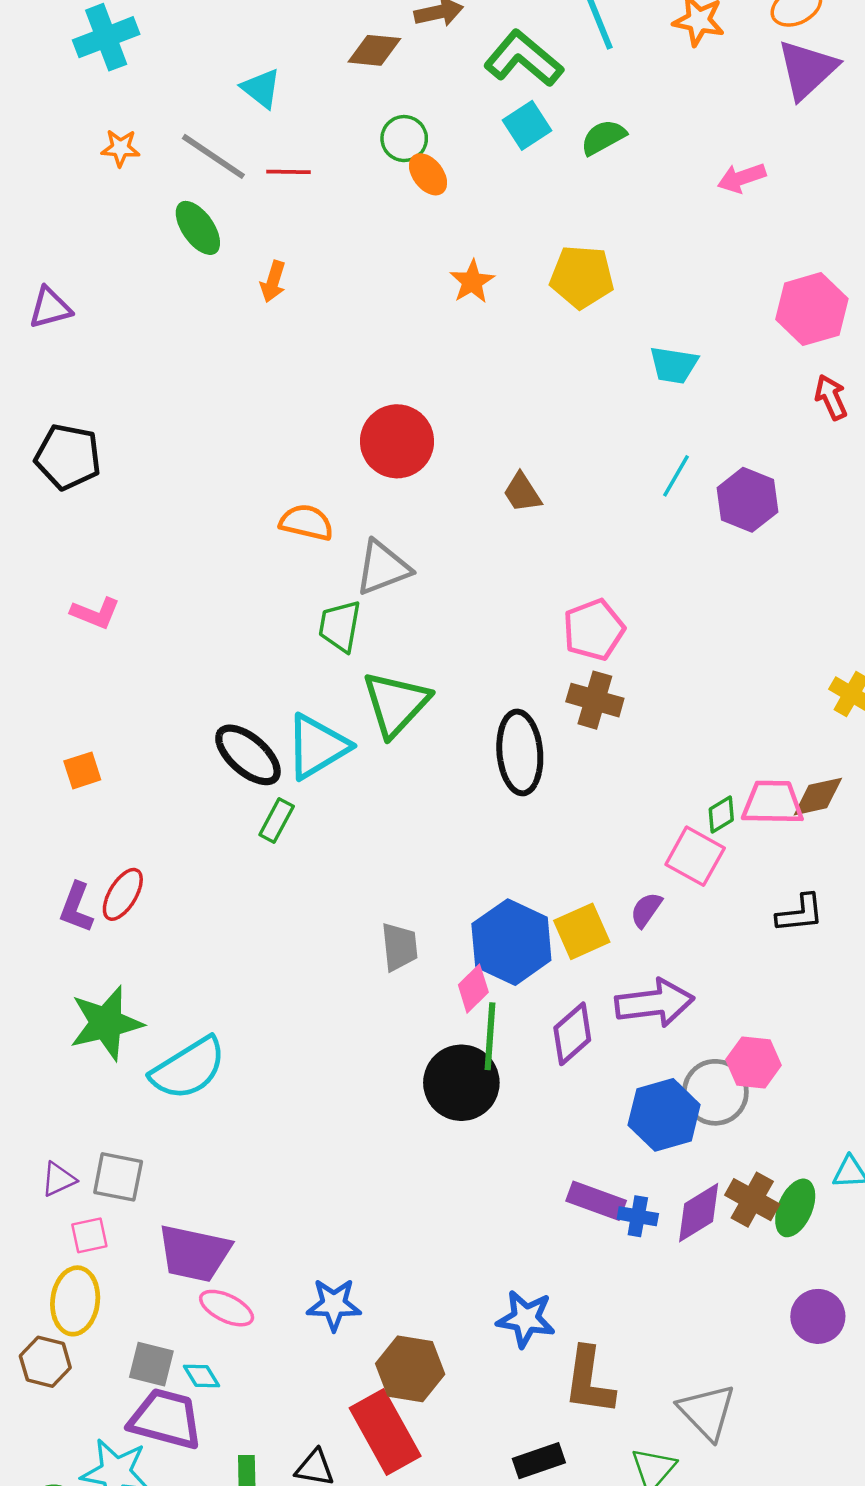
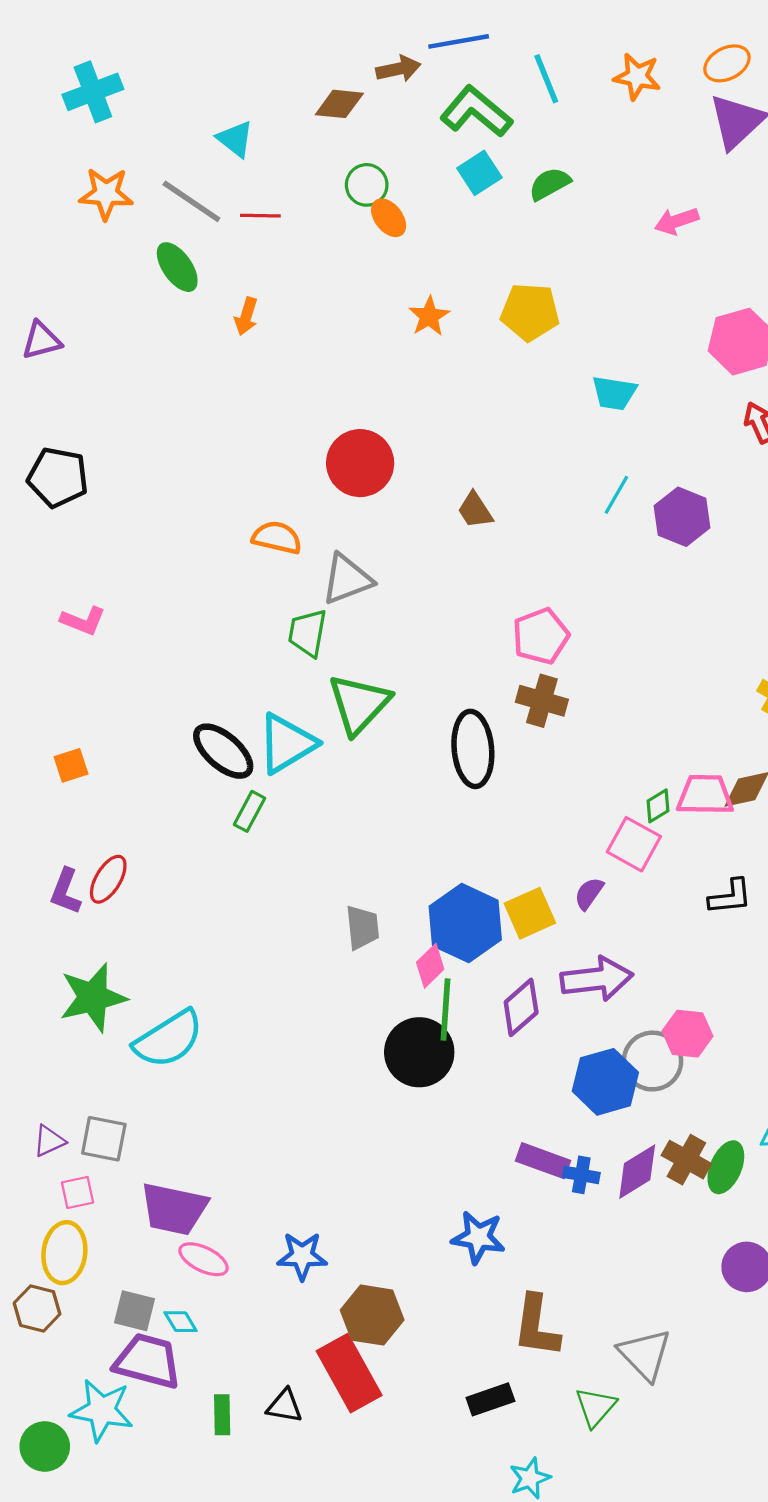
orange star: (120, 148) -> (106, 194), size x1.5
blue star: (526, 1319) -> (478, 1237), moved

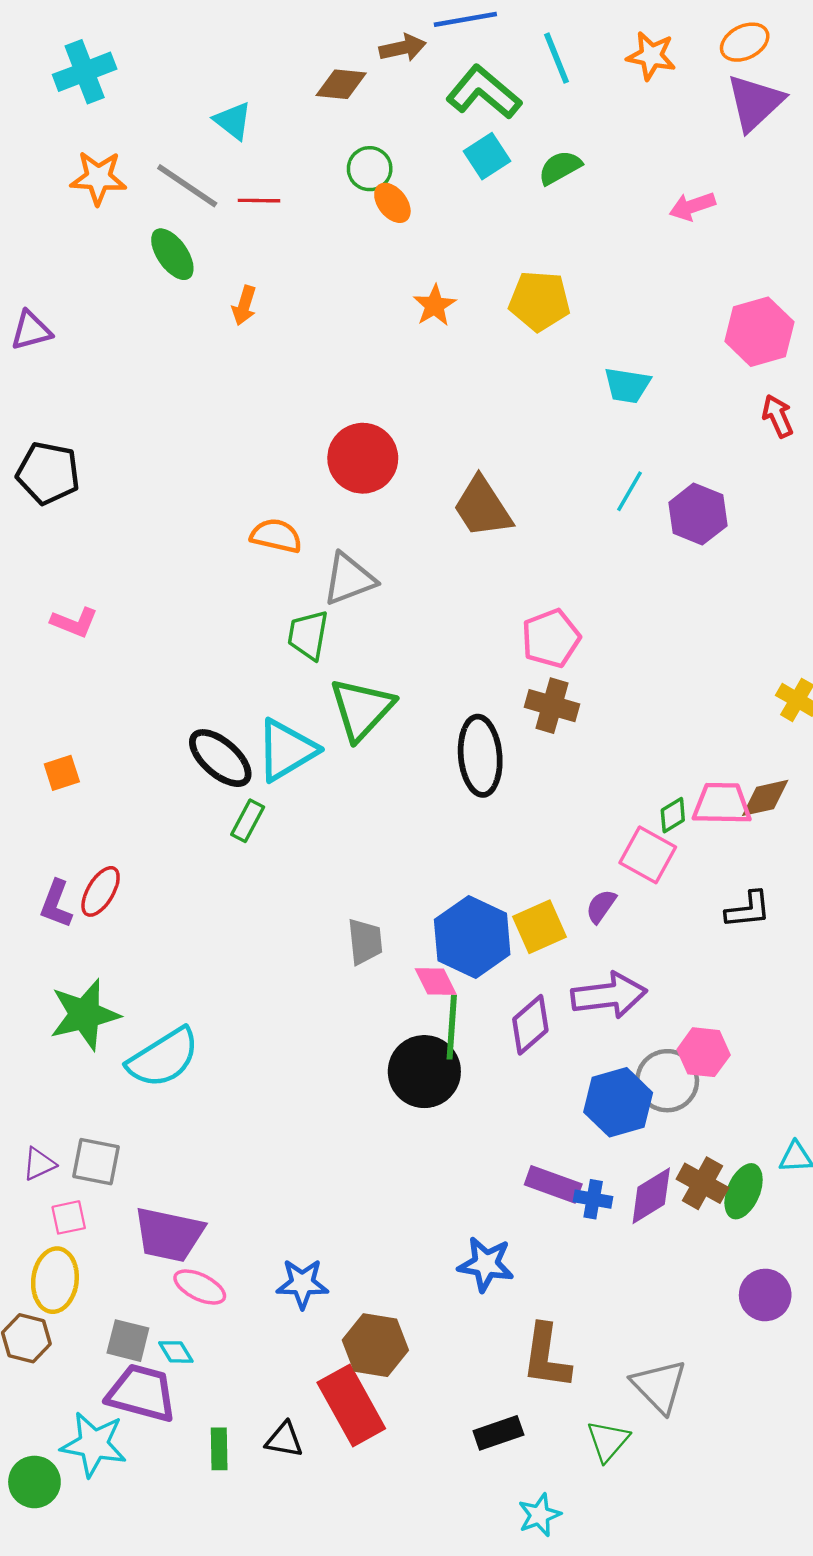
brown trapezoid: (475, 510) -> (482, 507), size x1.6
pink diamond: (430, 966) -> (436, 981), turned -72

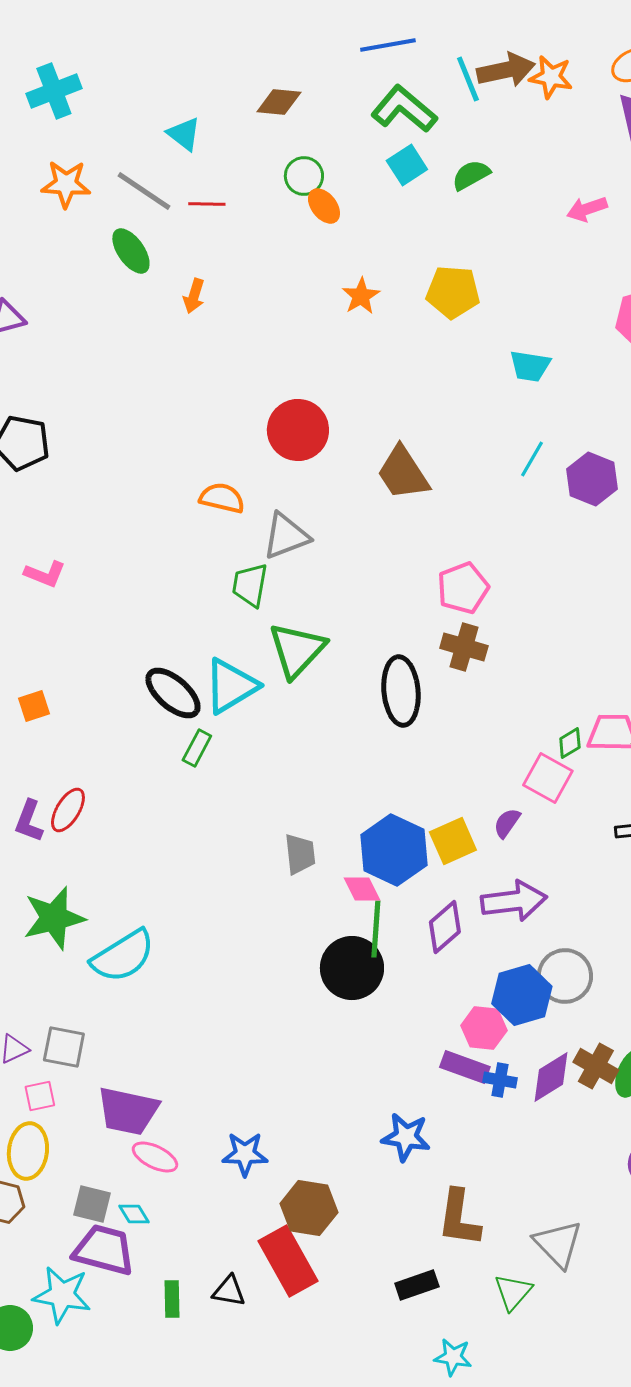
brown arrow: (403, 48) -> (506, 70), moved, size x1.4
pink hexagon: (704, 1052) -> (484, 1028), moved
cyan star: (539, 1515) -> (453, 1357), turned 30

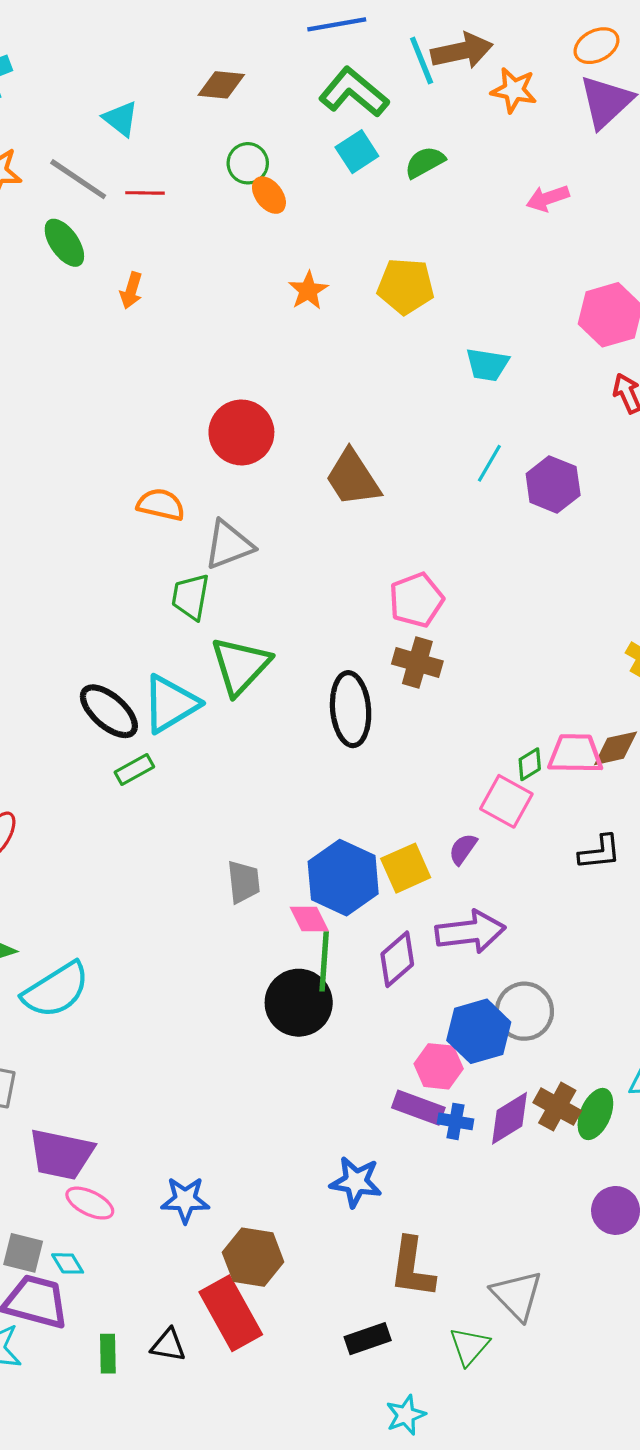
orange star: (551, 77) -> (514, 90), moved
green rectangle: (197, 748) -> (134, 770), turned 33
cyan star: (453, 1357) -> (406, 1415), turned -30

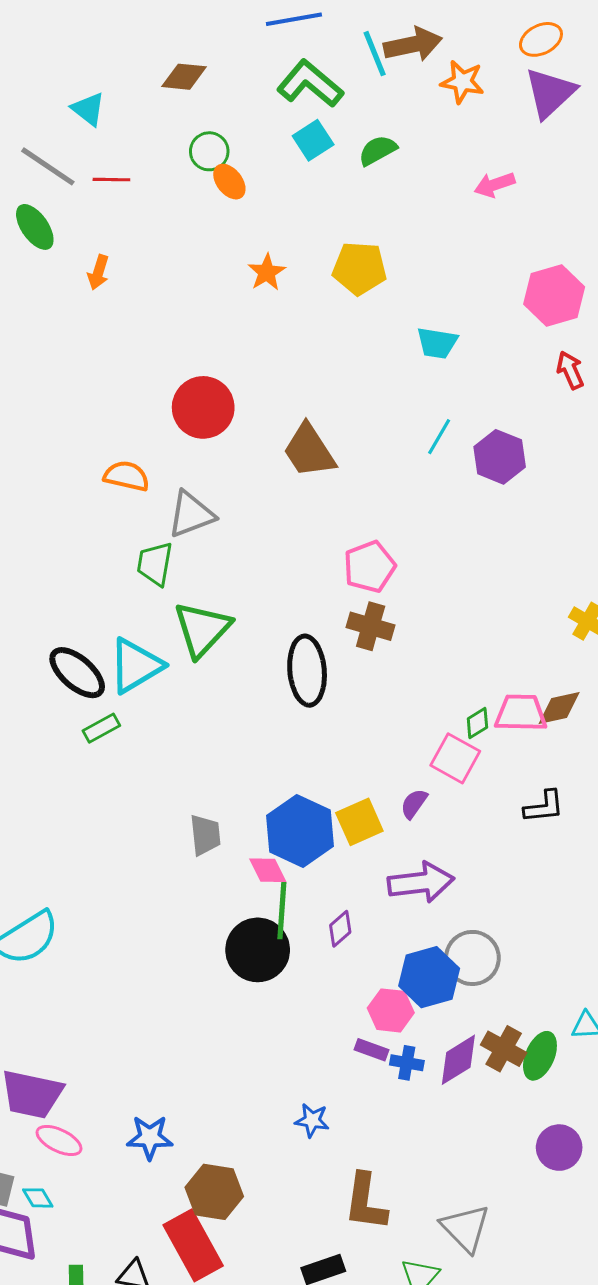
purple diamond: (397, 959) -> (340, 929), moved, size x0.7
purple rectangle: (418, 1108) -> (372, 1050), size x0.7
blue star: (356, 1182) -> (312, 1120), size x0.7

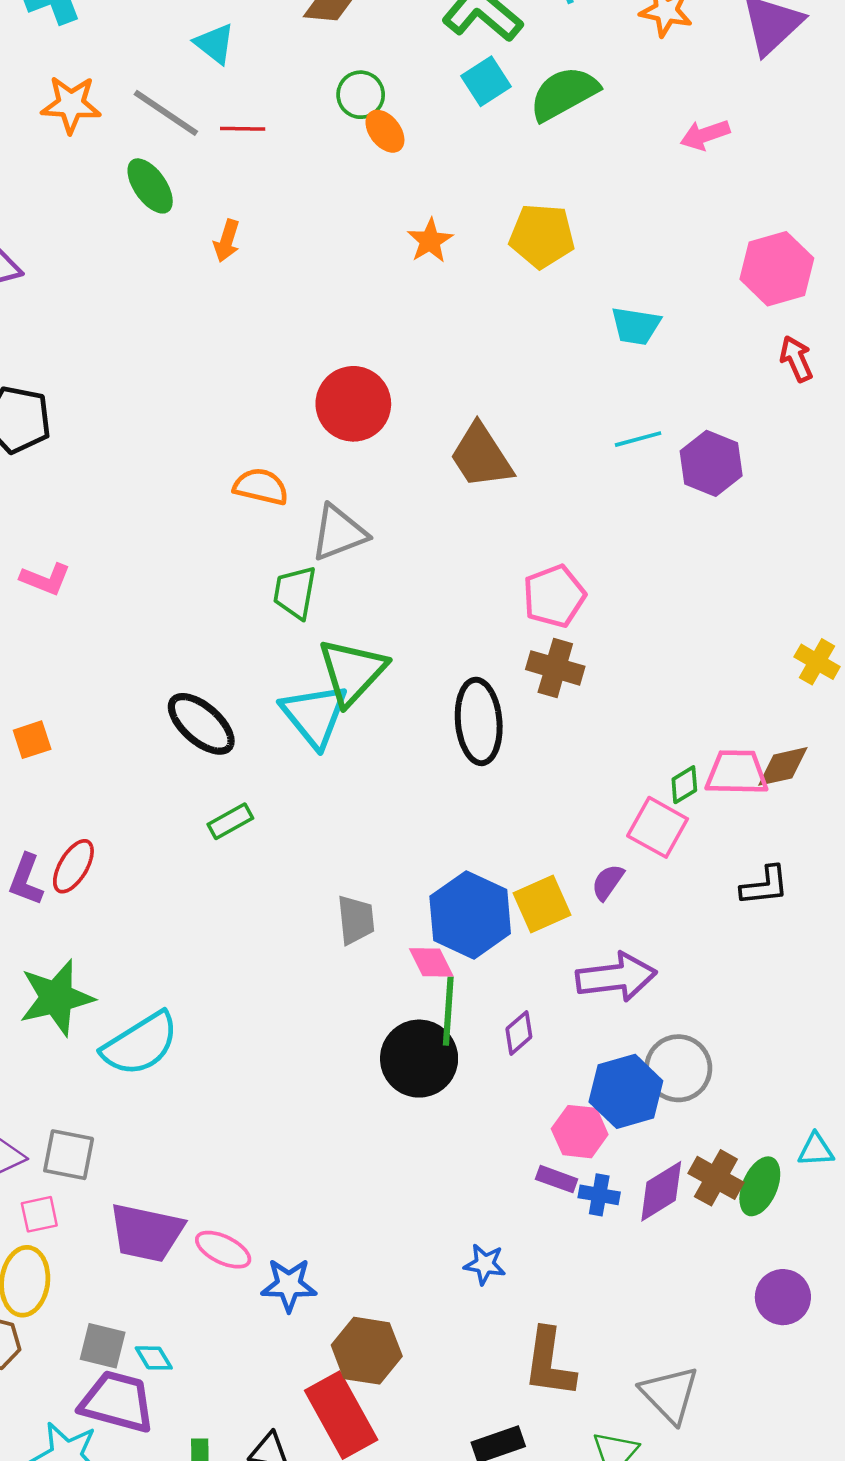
green semicircle: (378, 150) -> (564, 93), size x1.5
cyan line: (439, 437) -> (638, 439), turned 45
cyan triangle: (136, 666) -> (314, 715), moved, turned -38
green rectangle: (101, 728) -> (230, 821), moved
pink ellipse: (59, 1140) -> (223, 1250), moved

